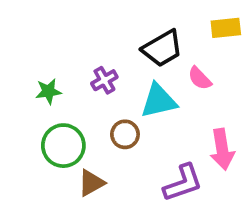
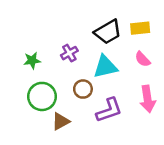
yellow rectangle: (226, 28) -> (140, 28), moved
pink semicircle: (200, 78) -> (143, 59), moved
purple L-shape: (183, 183) -> (109, 110), moved

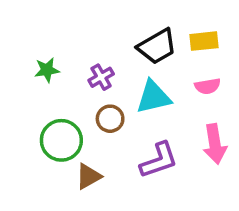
pink semicircle: (143, 59) -> (208, 86), turned -56
green star: (32, 60) -> (47, 70), moved
brown circle: (83, 89) -> (110, 119), moved

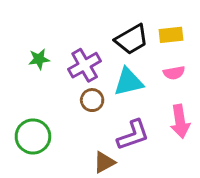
purple cross: (101, 77) -> (85, 65), size x1.5
green circle: (61, 140) -> (33, 136), moved
brown triangle: (88, 176) -> (104, 162), moved

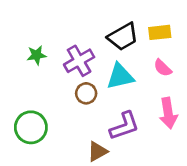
pink semicircle: (174, 73) -> (163, 68), turned 54

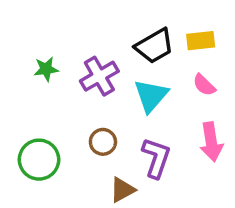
cyan triangle: (120, 76) -> (151, 96), turned -36
brown circle: (86, 93) -> (103, 142), moved
purple L-shape: (124, 126) -> (156, 158), turned -52

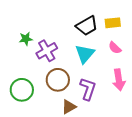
purple cross: (99, 76) -> (47, 51), moved
brown circle: (103, 142) -> (58, 80), size x1.5

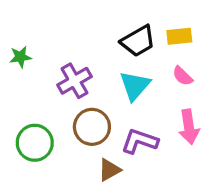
green star: (26, 39) -> (20, 57), moved
purple L-shape: (88, 89) -> (140, 141), turned -90

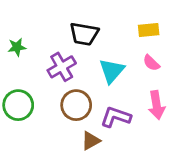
black trapezoid: (138, 41) -> (84, 34), moved, turned 40
green circle: (35, 143) -> (18, 105), moved

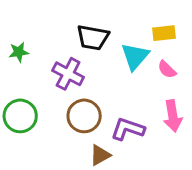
purple cross: (62, 67) -> (68, 74), turned -32
cyan triangle: (112, 71) -> (135, 56), moved

